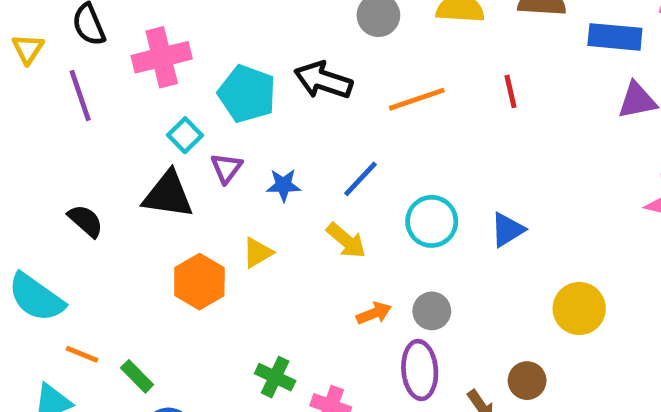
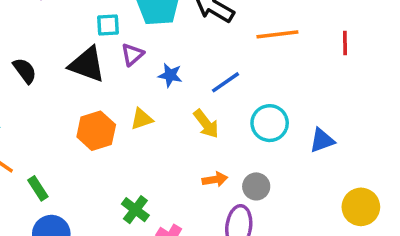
cyan square: (185, 135) -> (108, 25), turned 30

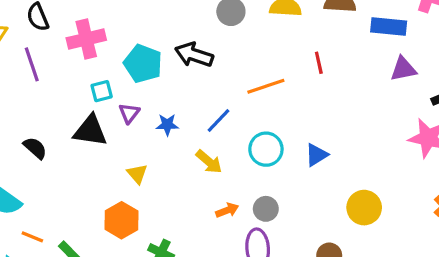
orange line: (277, 34) -> (266, 86), moved
yellow triangle: (142, 119) -> (137, 174), moved, turned -40
orange hexagon: (96, 131) -> (121, 220), moved

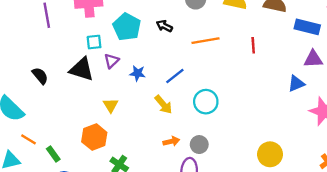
black arrow: (194, 55) -> (164, 26), size x0.6
orange line: (266, 86) -> (205, 41), moved
blue triangle: (316, 155) -> (296, 84), moved

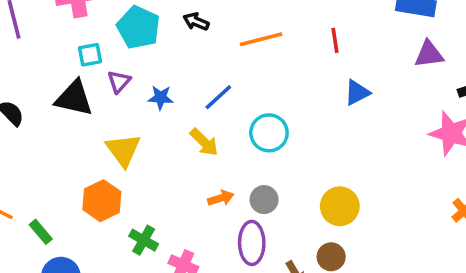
blue triangle: (296, 84) -> (357, 93), moved
yellow triangle: (111, 105) -> (123, 150), size x1.5
yellow circle: (270, 154) -> (340, 206), moved

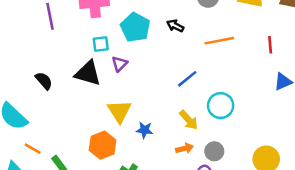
blue star: (161, 98) -> (145, 130), moved
yellow arrow: (204, 142) -> (189, 120), moved

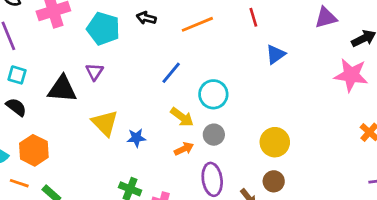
cyan square: (101, 44) -> (17, 75), moved, turned 35
orange hexagon: (103, 145) -> (34, 150), moved
gray circle: (214, 151) -> (214, 135), moved

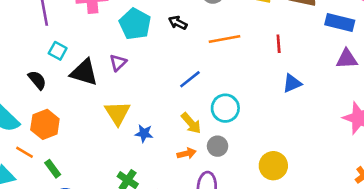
cyan square: (17, 75) -> (58, 51), moved

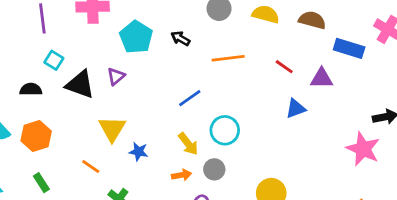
red line: (279, 44) -> (284, 67), turned -54
purple triangle: (347, 59) -> (322, 78), moved
black semicircle: (37, 80) -> (31, 89), turned -54
orange line: (25, 152) -> (91, 167), moved

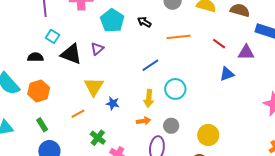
yellow arrow: (188, 144) -> (149, 98), turned 42
orange line: (91, 167) -> (78, 114), turned -64
gray circle: (214, 169) -> (171, 126), moved

